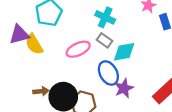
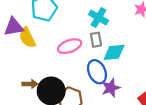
gray rectangle: (104, 40) -> (96, 40), turned 40

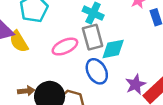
gray rectangle: (96, 40) -> (93, 37), size x1.5
purple star: (111, 88) -> (136, 84), moved

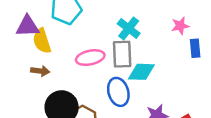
brown arrow: (26, 91) -> (40, 71), moved

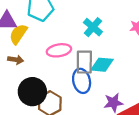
yellow semicircle: (42, 41) -> (18, 34), turned 50
gray rectangle: (122, 54) -> (84, 62), moved

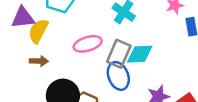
gray rectangle: (84, 62) -> (119, 54), turned 30

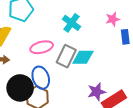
blue ellipse: (118, 76) -> (41, 78), moved

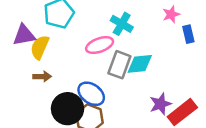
pink ellipse: (42, 47) -> (100, 45), moved
blue ellipse: (41, 78) -> (91, 94), turned -30

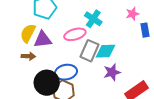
purple triangle: (24, 35) -> (43, 40), moved
blue ellipse: (91, 94) -> (66, 72), turned -50
purple star: (160, 104) -> (112, 72), moved

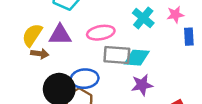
cyan cross: (93, 19) -> (143, 18), moved
yellow semicircle: (28, 33) -> (32, 35), moved
gray rectangle: (89, 51) -> (117, 55), turned 65

